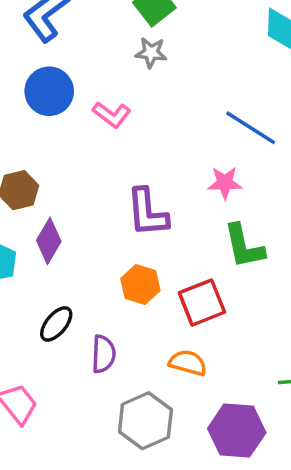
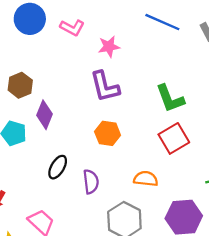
pink star: (225, 183) -> (109, 47), moved
red square: (202, 302) -> (174, 138), moved

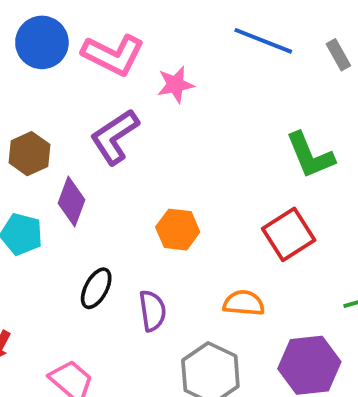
pink L-shape: (72, 28) -> (113, 55), size x1.5
purple L-shape: (105, 87) -> (115, 137), moved, turned 72
green L-shape: (170, 99) -> (310, 155), moved

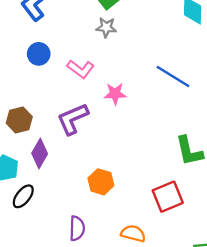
blue circle: (42, 42) -> (39, 54), size x0.7
pink L-shape: (113, 55) -> (81, 69), size x0.7
black ellipse: (96, 288) -> (23, 196), moved

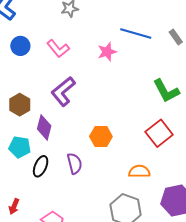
pink L-shape: (81, 69) -> (58, 49), turned 30
pink star: (115, 94) -> (107, 52), moved
purple semicircle: (77, 228) -> (74, 163), moved

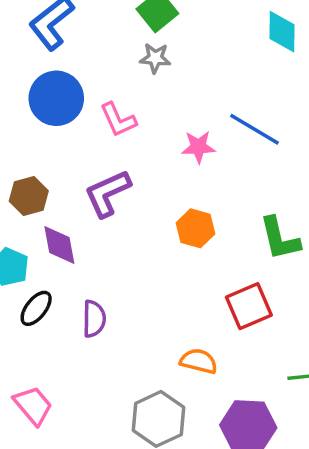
blue circle: (20, 46) -> (56, 98), size x1.6
purple diamond: (44, 127) -> (59, 245), turned -40
orange hexagon: (101, 136) -> (196, 228), moved

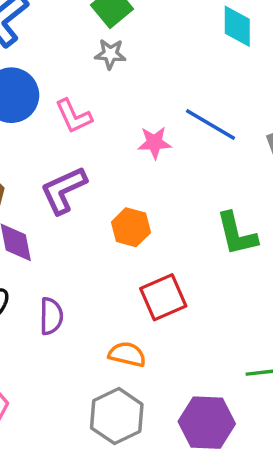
orange hexagon: (196, 228) -> (131, 227), moved
red square: (249, 306) -> (163, 297), moved
orange semicircle: (199, 361) -> (127, 354), moved

